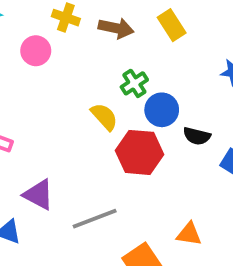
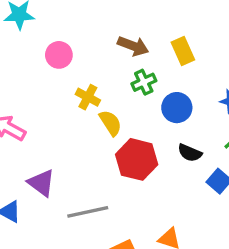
yellow cross: (66, 18) -> (88, 97), moved
green cross: (134, 83) -> (144, 82), moved
blue circle: (162, 110) -> (177, 108), moved

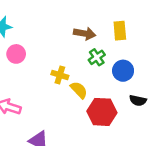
yellow rectangle: (183, 51) -> (120, 31), turned 30
pink circle: (59, 55) -> (16, 54), moved

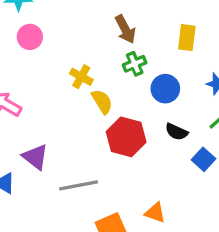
yellow rectangle: (120, 31) -> (187, 38), moved
brown arrow: (85, 34) -> (125, 29), turned 40

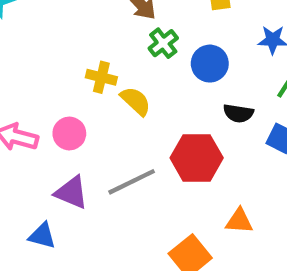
pink circle: (30, 37) -> (69, 133), moved
red hexagon: (126, 137) -> (197, 158), moved
gray line: (79, 185) -> (132, 182), moved

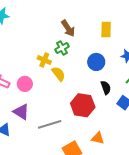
green cross: (163, 43) -> (62, 48), moved
black semicircle: (238, 113) -> (106, 88), turned -128
gray line: (132, 182) -> (50, 124), moved

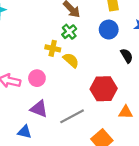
blue circle: (96, 62) -> (109, 30), moved
black semicircle: (106, 88) -> (127, 56), moved
orange triangle: (98, 138) -> (126, 112), moved

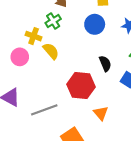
black semicircle: (127, 56) -> (105, 64), moved
pink circle: (37, 78) -> (20, 57), moved
orange triangle: (126, 112) -> (101, 113), turned 40

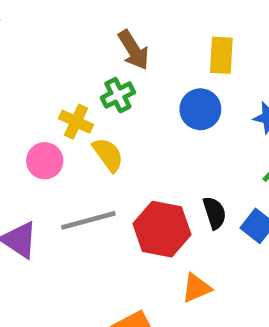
black semicircle: (105, 64) -> (215, 213), moved
gray line: (44, 110) -> (88, 220), moved
orange triangle: (101, 113) -> (196, 288), turned 42

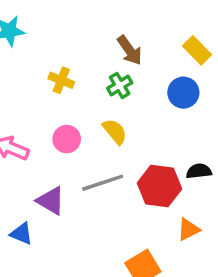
yellow rectangle: (221, 55) -> (197, 50), turned -44
yellow cross: (76, 122) -> (61, 80), moved
black semicircle: (215, 213) -> (199, 171), turned -75

